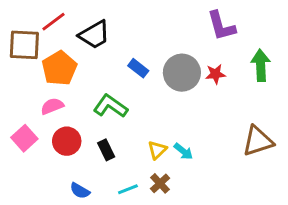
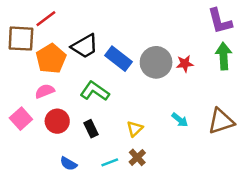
purple L-shape: (221, 26) -> (220, 21), moved
black trapezoid: (94, 35) -> (85, 46), moved
blue rectangle: (138, 68) -> (118, 59), size x1.5
cyan arrow: (183, 151) -> (180, 120), moved

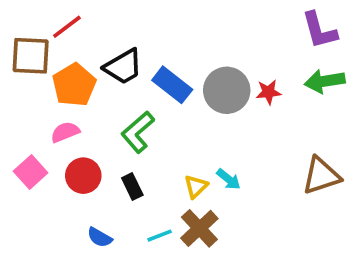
green arrow: (224, 56) -> (325, 81), turned -96
green L-shape: (95, 91) -> (138, 132), turned -76
cyan arrow: (180, 120) -> (229, 179), moved
brown cross: (137, 157) -> (199, 228), size x1.5

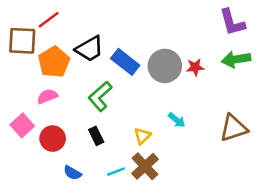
red circle: (83, 176) -> (53, 139), moved
cyan arrow: (229, 179) -> (177, 120), moved

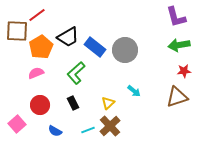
red star: (195, 67) -> (184, 71), moved
pink square: (22, 125) -> (17, 124), moved

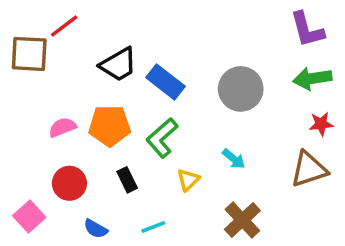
orange pentagon: (41, 47) -> (110, 126), moved, turned 30
gray circle: (125, 50) -> (241, 89), moved
green L-shape: (76, 73) -> (162, 138), moved
brown cross: (110, 126) -> (242, 220), moved

